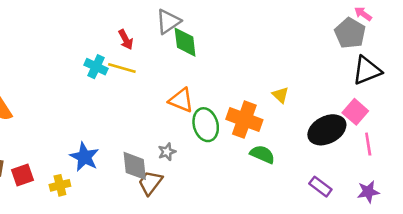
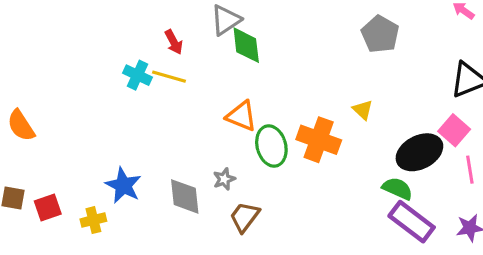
gray pentagon: (350, 33) -> (380, 34), moved
green semicircle: (262, 154) -> (397, 189), moved
brown trapezoid: (150, 183) -> (245, 217), moved
purple rectangle: (320, 187) -> (412, 222), size x1.6

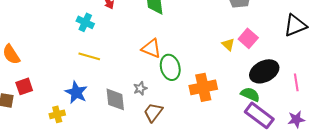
yellow line: (169, 77) -> (89, 56), moved
pink square: (454, 130) -> (248, 38), moved
orange cross: (319, 140) -> (203, 87), moved, turned -32
red square: (48, 207) -> (24, 86), moved

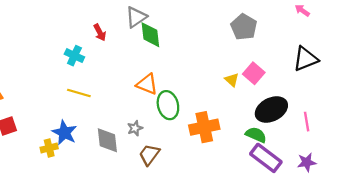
yellow cross: (57, 114) -> (49, 148), moved

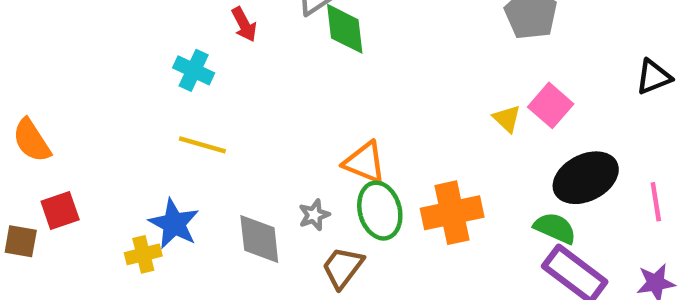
black triangle: (306, 59) -> (654, 77), size x0.7
orange triangle: (147, 84) -> (364, 162), moved
green ellipse: (168, 105) -> (380, 211), moved

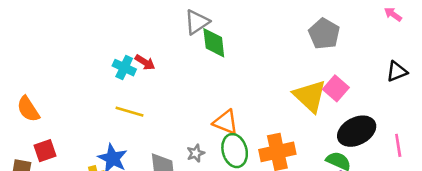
red arrow: (244, 24) -> (145, 62), moved, turned -30
yellow triangle: (507, 119) -> (310, 96), size x2.0

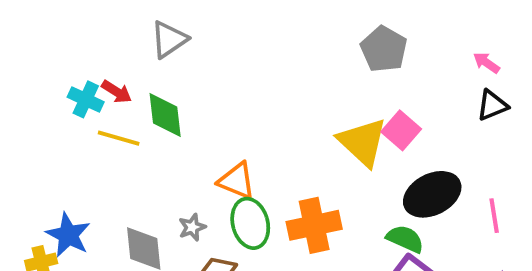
pink arrow: (393, 14) -> (486, 63), moved
gray triangle: (197, 22) -> (169, 39), moved
green diamond: (214, 43) -> (165, 115), moved
yellow line: (129, 112) -> (119, 138), moved

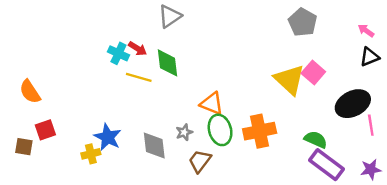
black ellipse: (432, 194) -> (353, 104), moved

